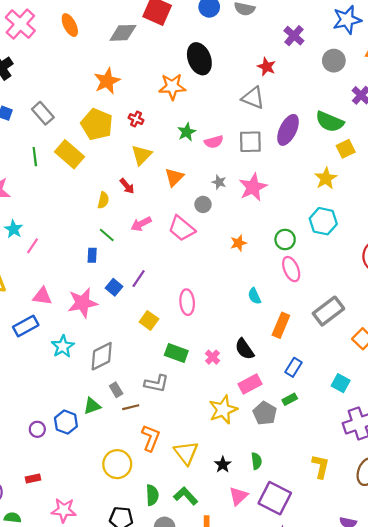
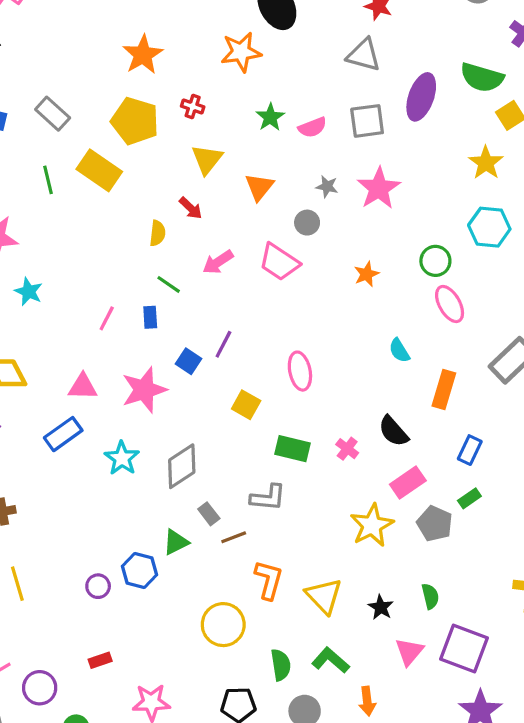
pink line: (33, 246) -> (107, 318), moved

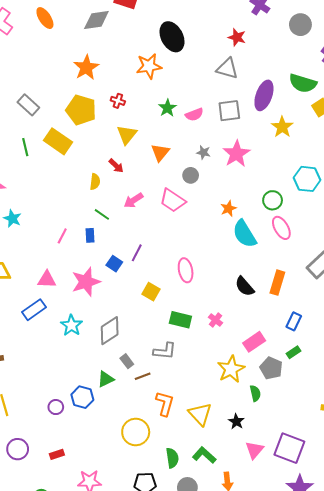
yellow star: (486, 163) -> (282, 127), moved
cyan semicircle: (399, 351) -> (244, 234), moved, size x1.8
black semicircle: (393, 431) -> (245, 286), moved
green semicircle: (430, 596) -> (255, 393), moved
purple circle: (40, 688) -> (18, 449), moved

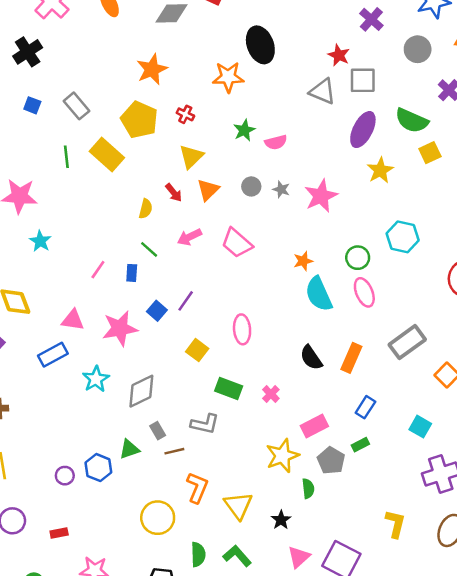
gray square: (229, 111) -> (363, 80), moved
orange triangle: (160, 152) -> (208, 190), moved
gray circle: (191, 175) -> (251, 186), moved

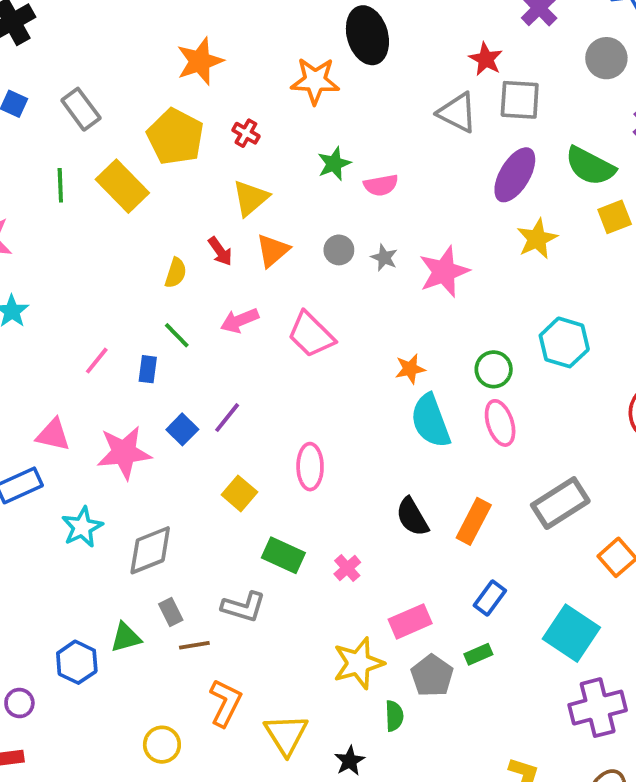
cyan square: (420, 427) -> (571, 633), size x1.6
purple circle: (65, 476) -> (19, 703), moved
yellow circle: (158, 518) -> (162, 745), size x0.7

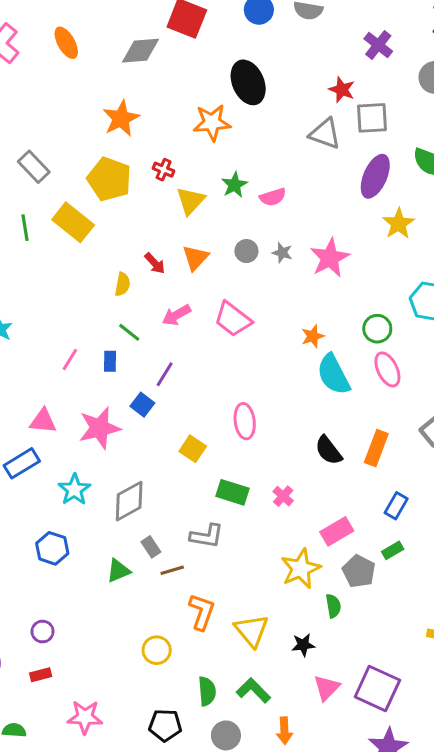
yellow triangle: (251, 198) -> (190, 201), moved
purple line: (227, 418) -> (165, 374), moved
blue hexagon: (77, 662) -> (52, 548), moved
black star: (350, 761) -> (303, 645), turned 30

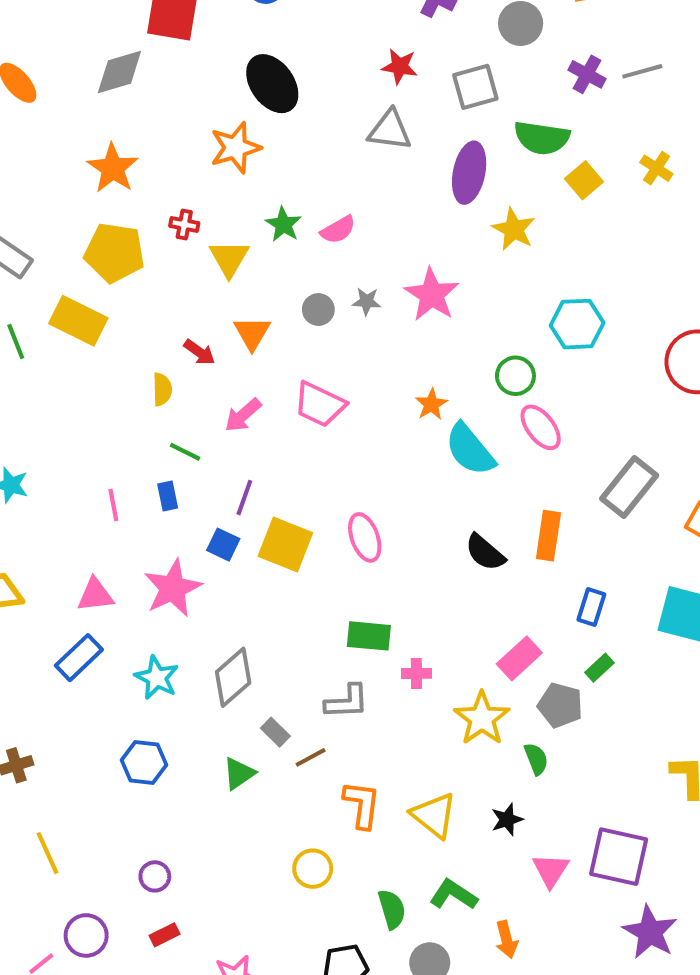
gray square: (372, 118) -> (475, 87), moved
pink line: (70, 360) -> (113, 505), turned -30
yellow square: (193, 449) -> (285, 545), moved, size x1.5
pink cross: (283, 496) -> (416, 673), moved, turned -30

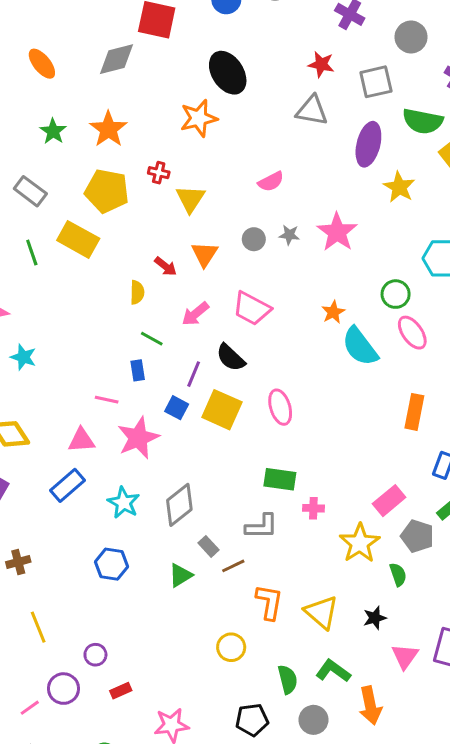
green star: (283, 224) -> (53, 131), moved
pink line: (113, 505) -> (107, 400), moved, turned -70
black semicircle: (485, 552) -> (231, 358), moved
purple circle: (155, 876) -> (95, 655), moved
orange arrow: (506, 940) -> (370, 705), size x1.4

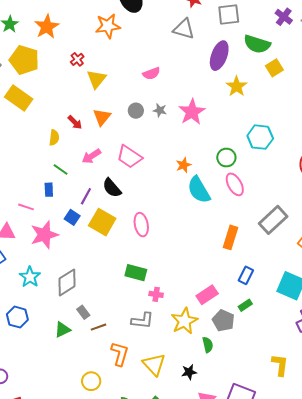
red cross: (159, 173) -> (77, 59), turned 32
yellow pentagon: (107, 191) -> (24, 60), moved
gray L-shape: (262, 526) -> (142, 321), moved

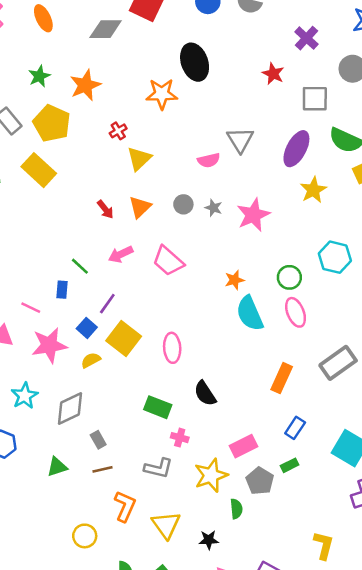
gray triangle: (184, 29) -> (240, 140), moved, turned 35
yellow semicircle: (54, 138) -> (91, 360), moved, turned -133
black semicircle: (112, 188) -> (205, 393), moved
gray rectangle: (83, 312) -> (98, 440), moved

